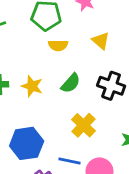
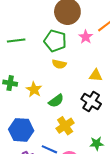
yellow triangle: (101, 41) -> (96, 75), moved, turned -48
green semicircle: (71, 83) -> (56, 101), moved

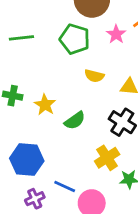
yellow semicircle: (59, 64) -> (94, 76), moved
yellow cross: (65, 126) -> (107, 158), moved

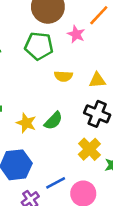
yellow star: (45, 105) -> (26, 123), moved
blue line: (65, 186) -> (56, 183), turned -42

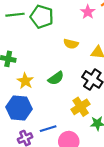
green pentagon: (39, 46) -> (42, 17), moved
yellow star: (26, 123) -> (25, 81), moved

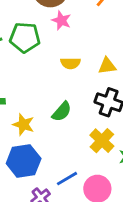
pink star: (88, 12) -> (61, 20), moved

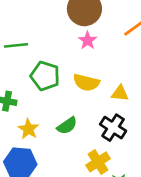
green pentagon: (25, 37) -> (45, 76), moved
yellow semicircle: (70, 63) -> (86, 82), size x1.4

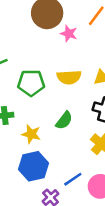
pink star: (88, 40) -> (69, 34), moved

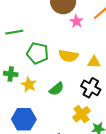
yellow star: (31, 134) -> (29, 85), moved

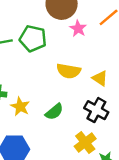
green pentagon: (38, 53) -> (33, 39), moved
yellow triangle: (94, 62) -> (100, 78), turned 32

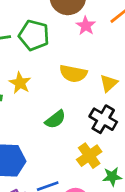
yellow triangle: (100, 78) -> (109, 83), turned 42
yellow star: (20, 107) -> (20, 83), moved

